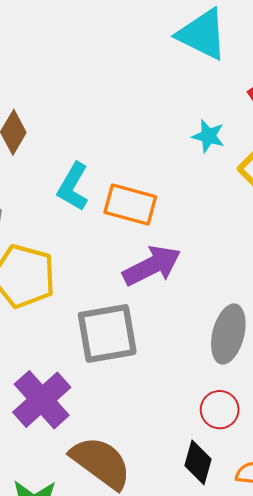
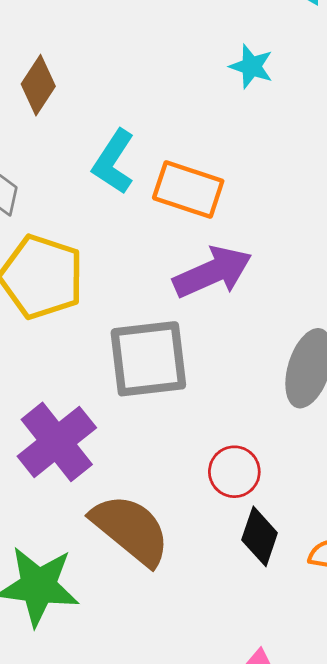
cyan star: (208, 136) -> (251, 66), moved
red circle: (220, 410) -> (234, 472), moved

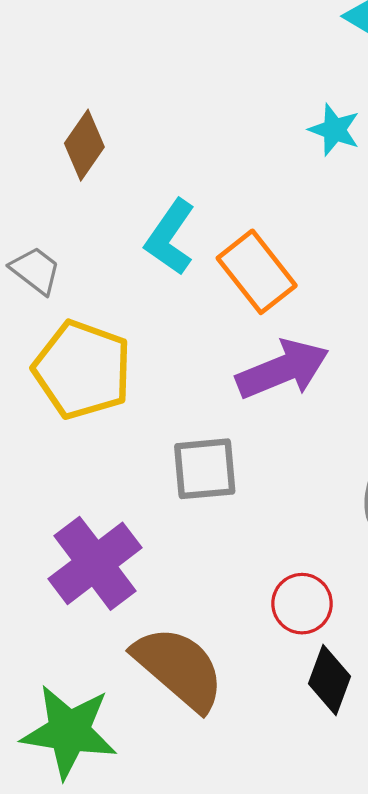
orange rectangle: (188, 189) -> (257, 272), turned 32
gray square: (148, 359) -> (205, 469), size x0.7

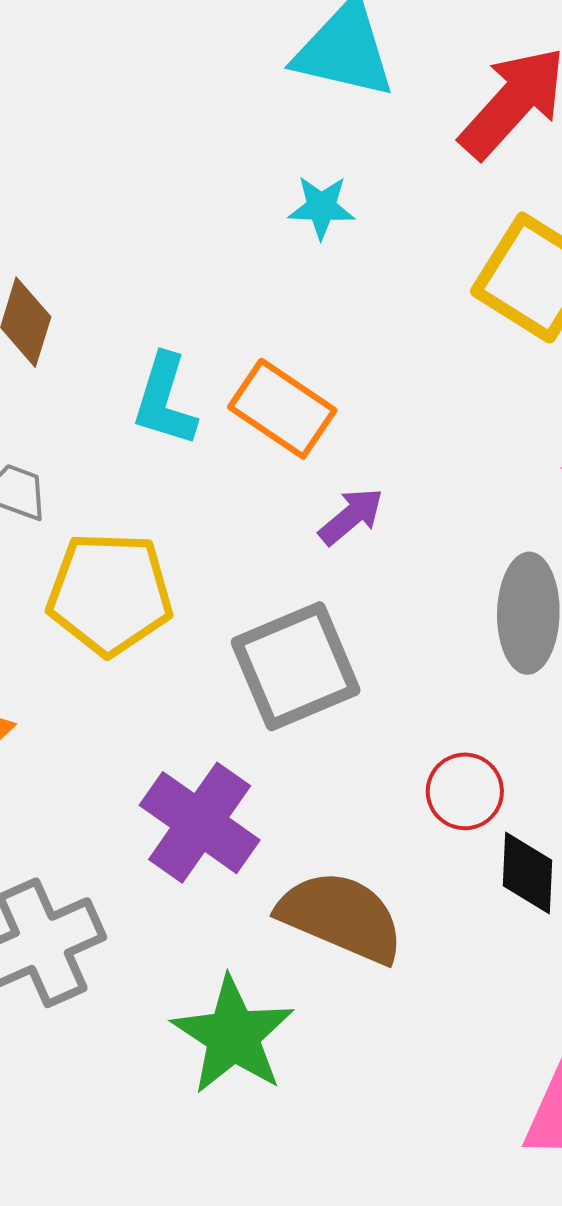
purple arrow: (283, 369) -> (351, 516), size x0.6
gray square: (205, 469) -> (296, 666), size x1.4
green star: (69, 732) -> (233, 1035), turned -30

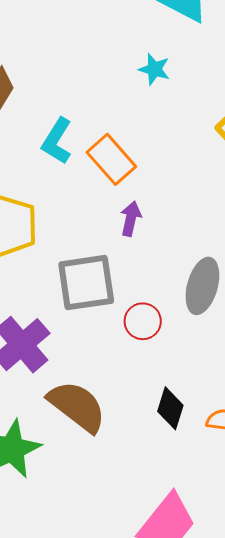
purple arrow: (351, 516) -> (131, 219), turned -52
red circle: (465, 791) -> (143, 321), moved

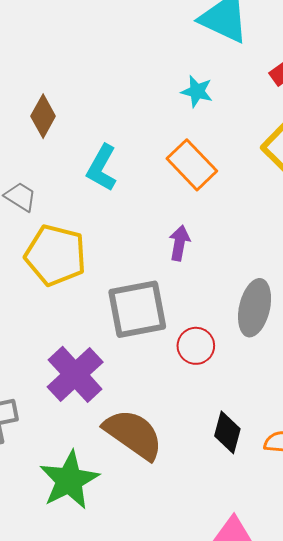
orange rectangle: (111, 159) -> (192, 165), moved

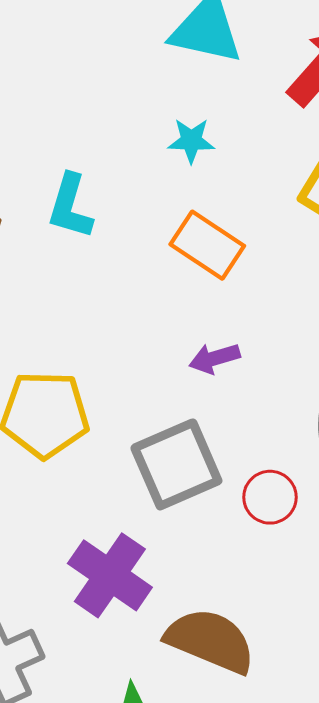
cyan L-shape: (102, 168) -> (70, 206), moved
purple arrow: (179, 243) -> (214, 358), turned -104

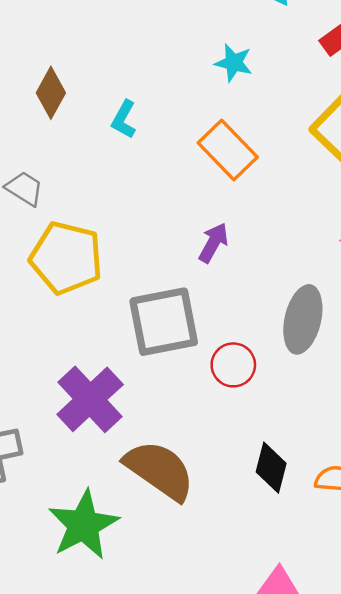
cyan L-shape: (70, 206) -> (124, 119), moved, size x0.7
purple arrow: (214, 358) -> (213, 243), turned 123

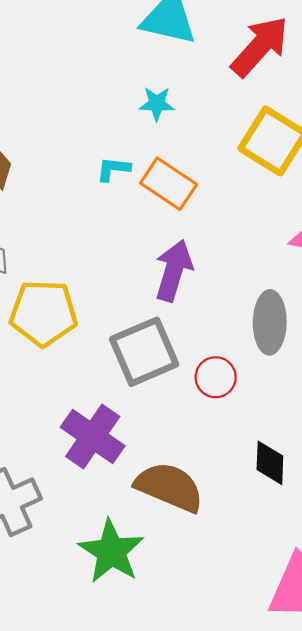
cyan L-shape: (124, 119) -> (113, 169), moved, turned 80
purple arrow: (213, 243) -> (174, 271), size x1.6

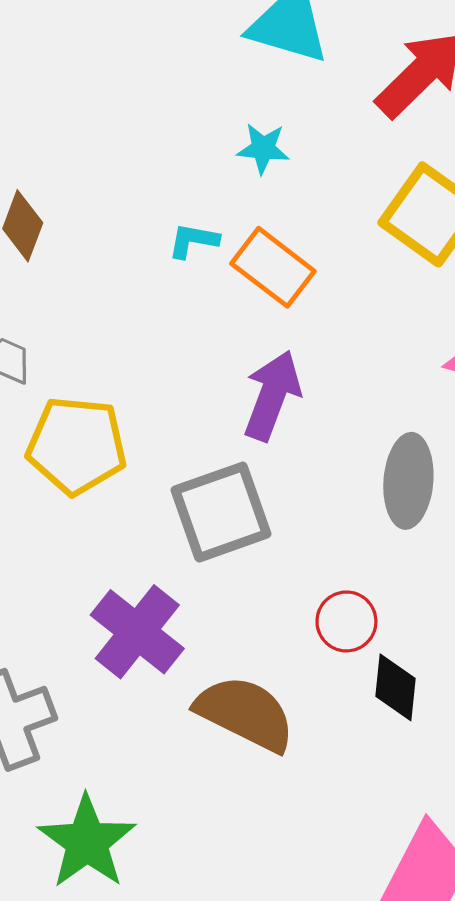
red circle: (216, 377) -> (346, 621), moved
green star: (111, 551) -> (87, 842), moved

